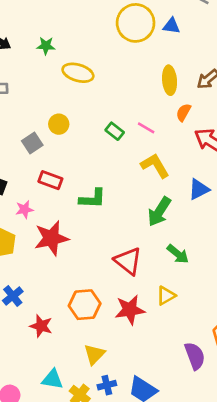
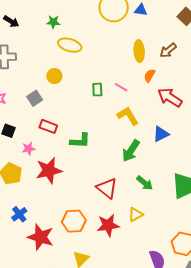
green star: (46, 46) -> (53, 22), moved
yellow circle: (59, 124) -> (54, 76), moved
green rectangle: (115, 131) -> (97, 90), turned 48
red star: (41, 326) -> (41, 237), size x1.5

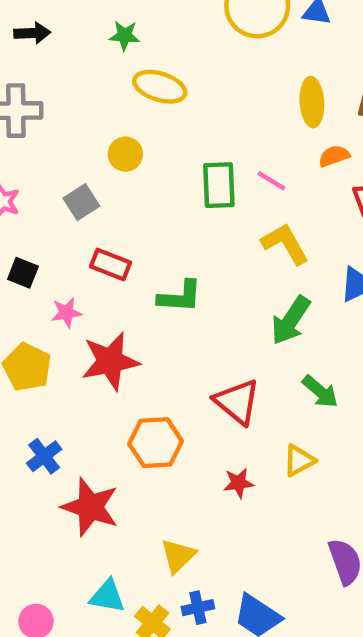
black arrow: (11, 21) -> (32, 33), turned -35
orange semicircle: (150, 76) -> (334, 156), turned 40
green rectangle: (97, 90) -> (219, 185), size x1.5
orange hexagon: (74, 221) -> (156, 443), moved
red star: (108, 225) -> (239, 483), size x0.6

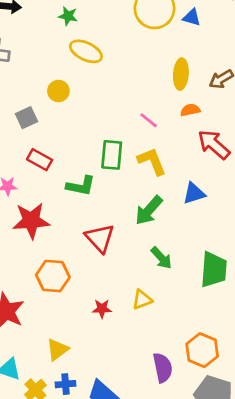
green rectangle: (219, 185) -> (112, 155), moved
red triangle: (237, 402) -> (100, 238), moved

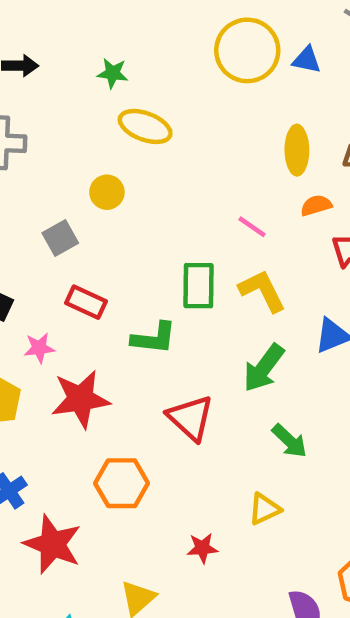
red star: (102, 309) -> (202, 548), moved

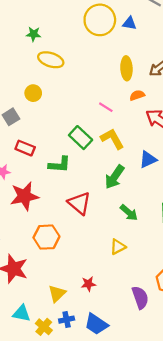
green rectangle: (199, 286) -> (81, 138), turned -45
red star: (202, 548) -> (88, 284), moved

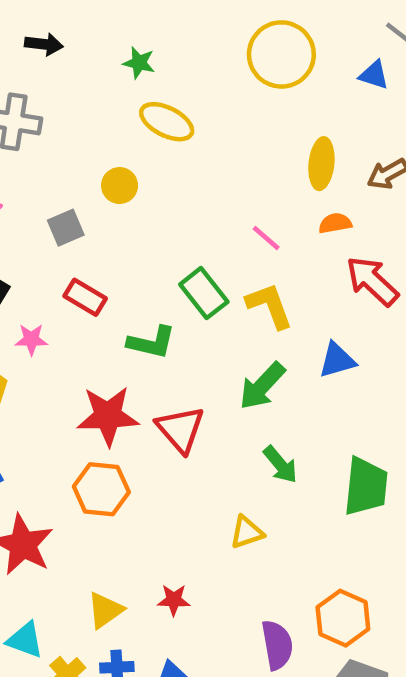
blue triangle: (129, 23) -> (374, 75), moved
red star: (24, 196) -> (108, 416), moved

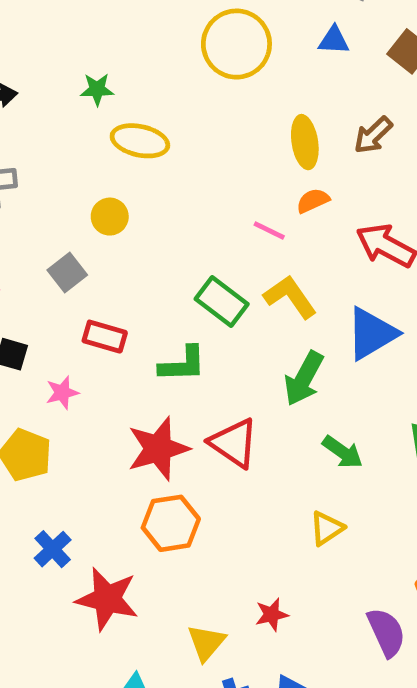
orange semicircle: (335, 223) -> (313, 201), moved
blue triangle: (337, 360) -> (372, 333), size x1.4

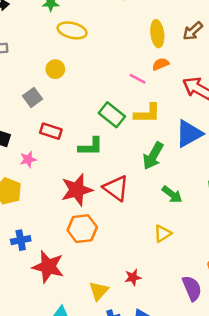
yellow L-shape: (290, 297) -> (147, 113), turned 124
blue cross: (53, 549) -> (21, 240), turned 30

